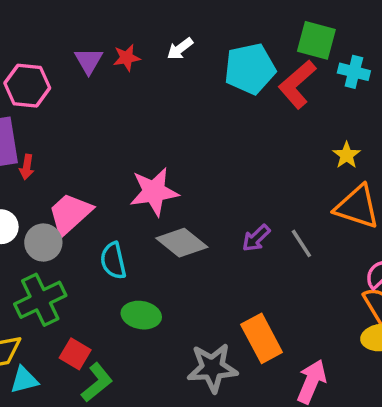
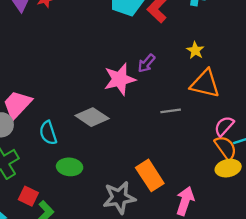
pink star: (154, 192) -> (120, 79), moved
purple arrow: (256, 238) -> (146, 63), moved
gray line: (301, 243) -> (171, 111), turned -60

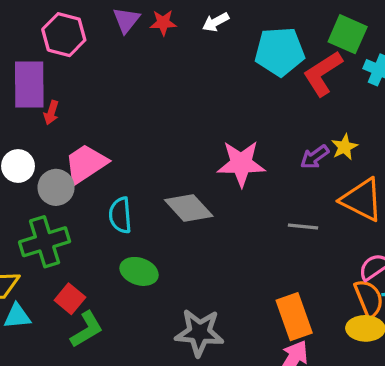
yellow star: (195, 50) -> (344, 147), moved
purple arrow: (146, 63) -> (315, 157), moved
orange rectangle: (150, 175) -> (294, 317), moved

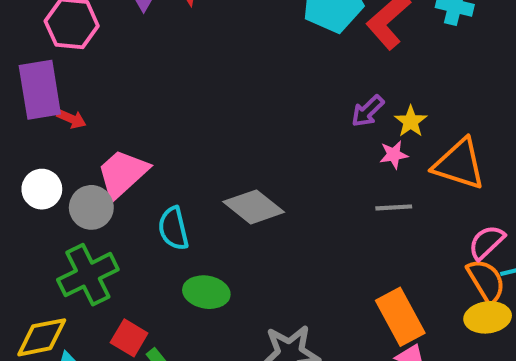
red arrow: (51, 113) -> (71, 119), turned -75
yellow star: (344, 147) -> (411, 121), moved
purple arrow: (315, 157) -> (368, 111), moved
pink star: (241, 164) -> (394, 155), moved, size x0.5

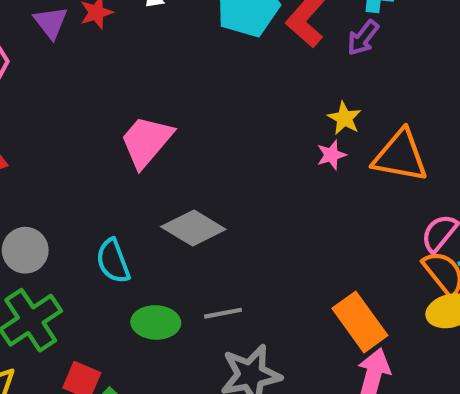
purple arrow: (368, 111) -> (363, 38), moved
pink trapezoid: (122, 174) -> (146, 141), moved
gray line: (394, 207) -> (223, 313), moved

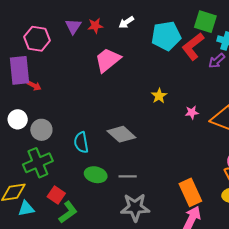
yellow star: (344, 118) -> (159, 96), moved
pink trapezoid: (146, 141) -> (108, 60), moved

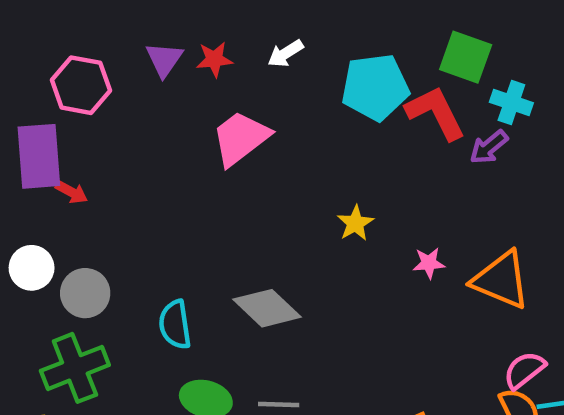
red L-shape: (193, 46) -> (436, 113), turned 100

